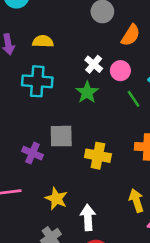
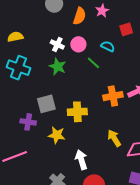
cyan cross: (37, 81) -> (18, 68), turned 30
yellow star: (56, 199) -> (57, 135), moved

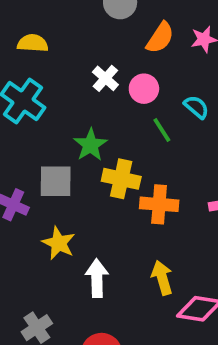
green star: (58, 67) -> (90, 145), moved
orange cross: (113, 96) -> (159, 204), moved
yellow cross: (77, 112) -> (121, 179), moved
white arrow: (81, 160) -> (97, 278), moved

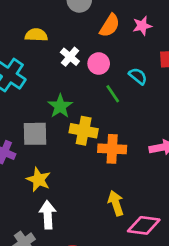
yellow semicircle: (33, 43) -> (36, 35), moved
white arrow: (97, 278) -> (48, 215), moved

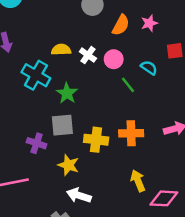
yellow semicircle: (36, 35) -> (61, 50), moved
green star: (60, 106) -> (67, 93), moved
yellow cross: (84, 131) -> (96, 140), moved
white arrow: (48, 215) -> (79, 195), turned -65

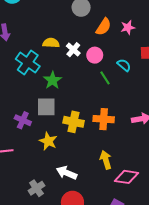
white arrow: (79, 195) -> (67, 173), moved

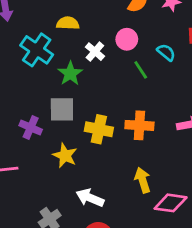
white cross: (73, 50) -> (95, 52), moved

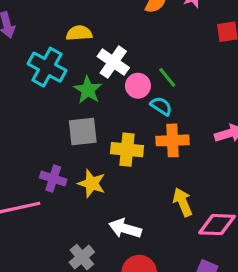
pink circle: (127, 39) -> (138, 86), moved
white cross: (95, 52) -> (113, 62), size x1.4
cyan semicircle: (166, 52) -> (161, 106), moved
purple cross: (31, 127) -> (53, 178), moved

